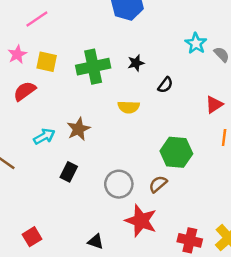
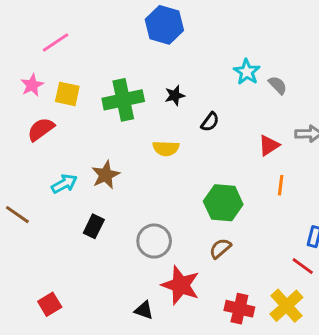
brown semicircle: (158, 184) -> (220, 248), moved
black triangle: (96, 242) -> (144, 310), moved

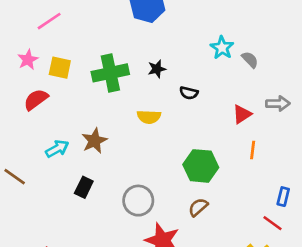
black semicircle: (210, 122) -> (189, 93), turned 66

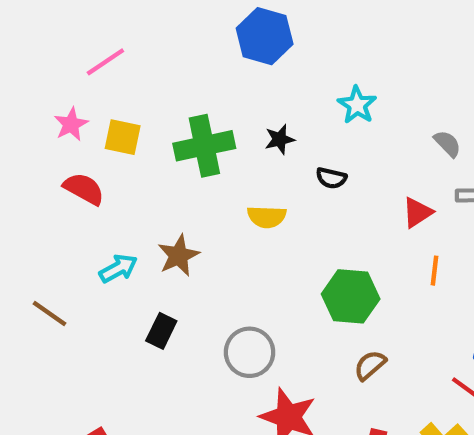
cyan star: (222, 48) -> (357, 105), moved
gray semicircle: (250, 60) -> (447, 144), moved
red semicircle: (36, 100) -> (84, 189), turned 65
brown semicircle: (198, 207) -> (370, 365), moved

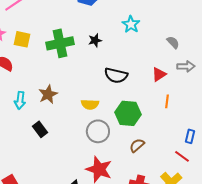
black semicircle: (331, 178) -> (116, 75), moved, size x1.6
yellow semicircle: (267, 217) -> (90, 104), moved
cyan arrow: (118, 268) -> (20, 100), turned 126
black rectangle: (161, 331) -> (40, 129), turned -63
gray circle: (250, 352) -> (98, 131), moved

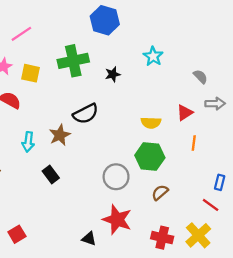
green cross: (60, 43) -> (73, 61), moved
black semicircle: (116, 75) -> (86, 114), moved, turned -40
yellow semicircle: (90, 104) -> (151, 123), moved

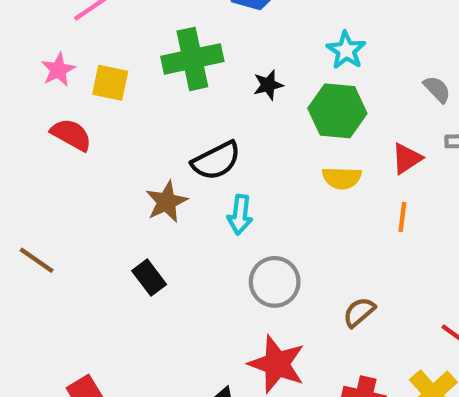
cyan arrow: (28, 142) -> (240, 215), moved
orange line: (194, 143) -> (402, 217), moved
green hexagon: (150, 156) -> (337, 111), moved

